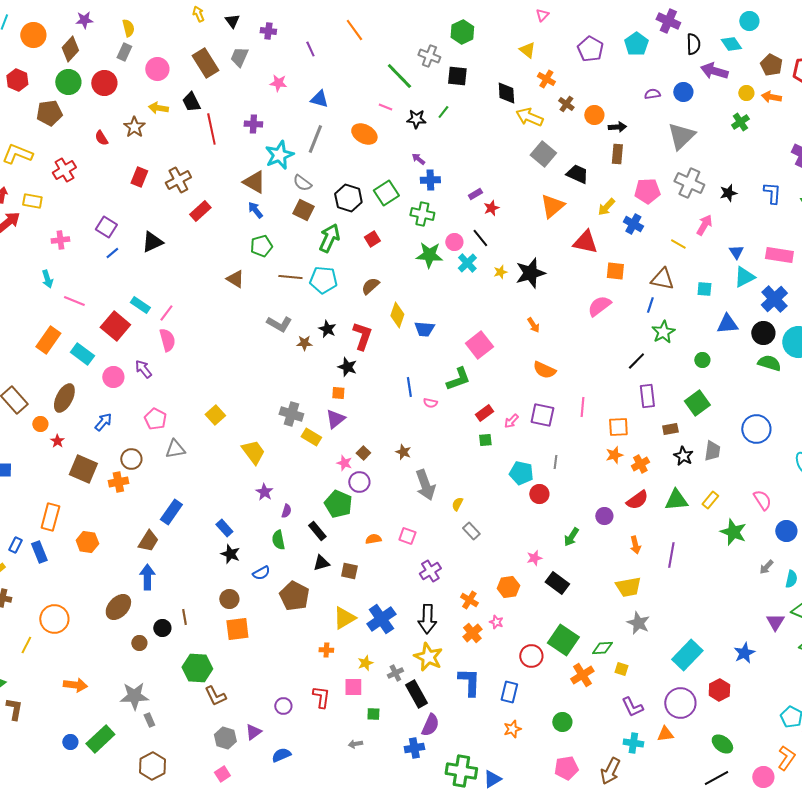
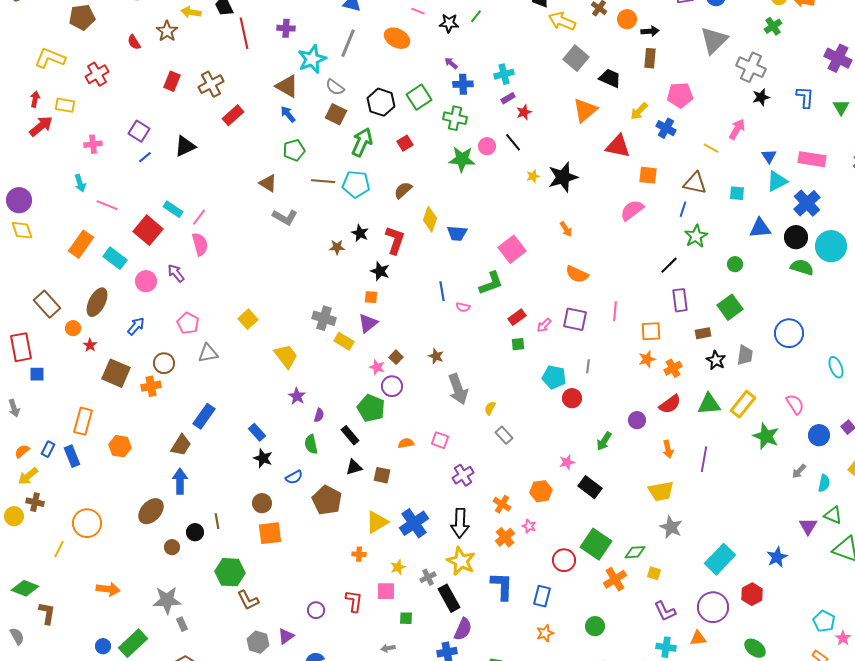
gray cross: (689, 183) -> (751, 67), moved
cyan cross: (467, 263) -> (504, 74), moved, turned 30
gray L-shape: (279, 324) -> (285, 217), moved
yellow rectangle: (710, 500) -> (743, 404), size x1.5

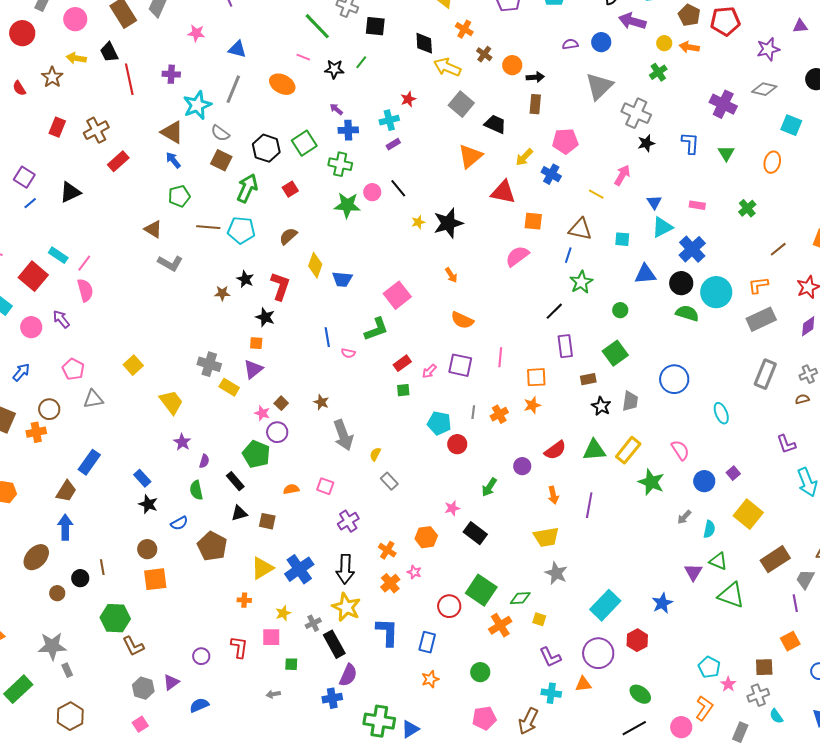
red star: (524, 112) -> (408, 99), moved
pink rectangle: (812, 159) -> (697, 205), size x0.6
orange cross: (673, 368) -> (499, 414), moved

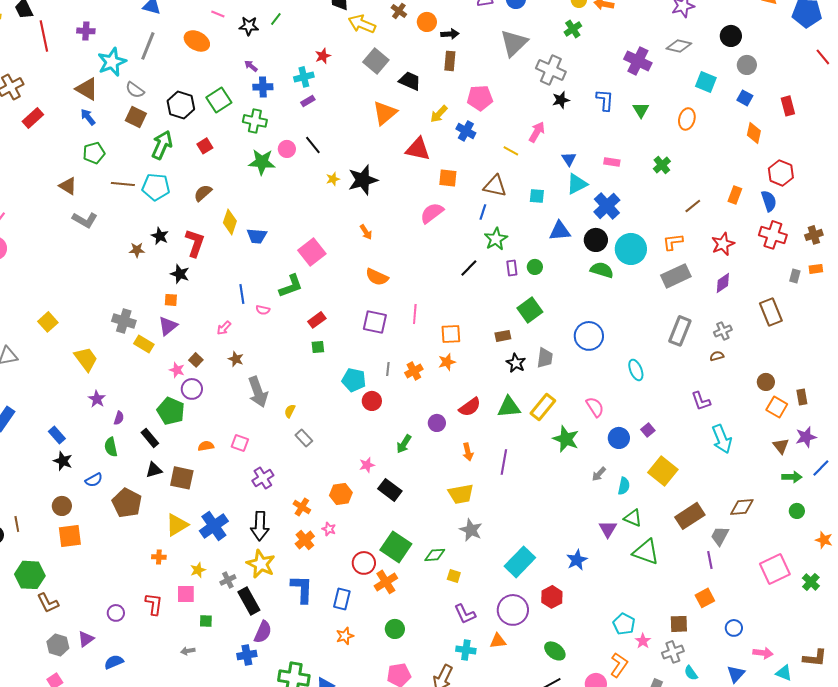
purple rectangle: (565, 346) -> (512, 268), moved, size x0.7
pink arrow: (429, 371) -> (224, 328), moved
brown square: (267, 521) -> (182, 478), size x1.4
orange cross: (500, 625) -> (386, 582), moved

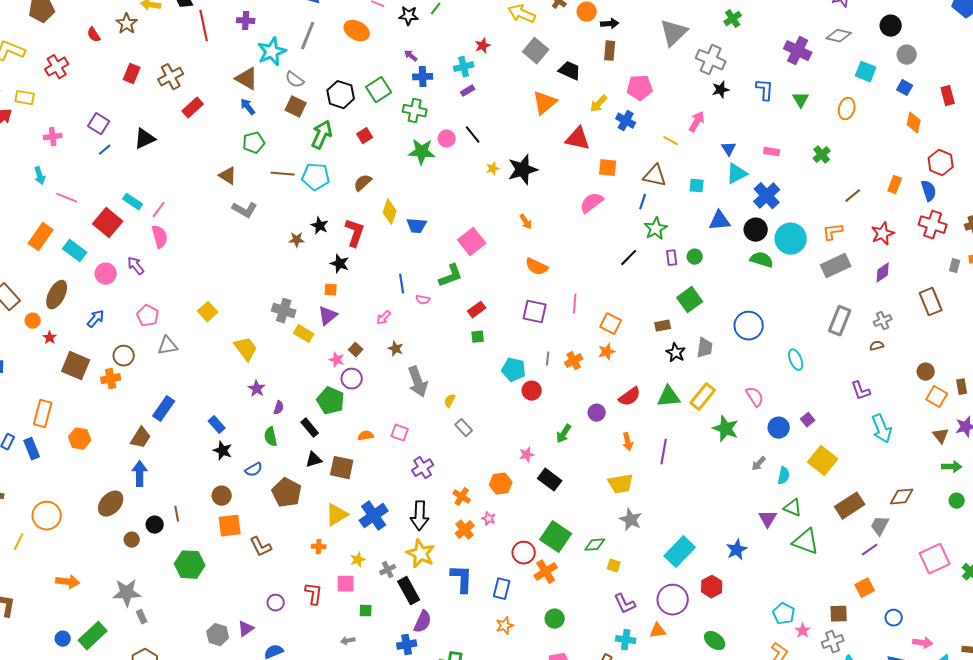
orange square: (451, 334) -> (611, 324), turned 30
purple line: (710, 560) -> (870, 550), turned 66
brown L-shape: (48, 603) -> (261, 547), moved

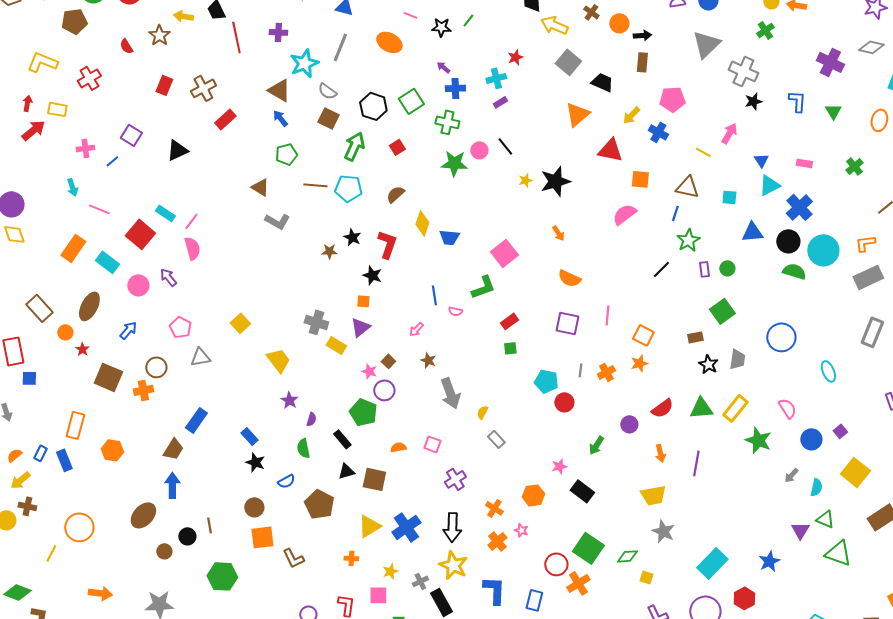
blue line: (105, 150) -> (112, 161), moved

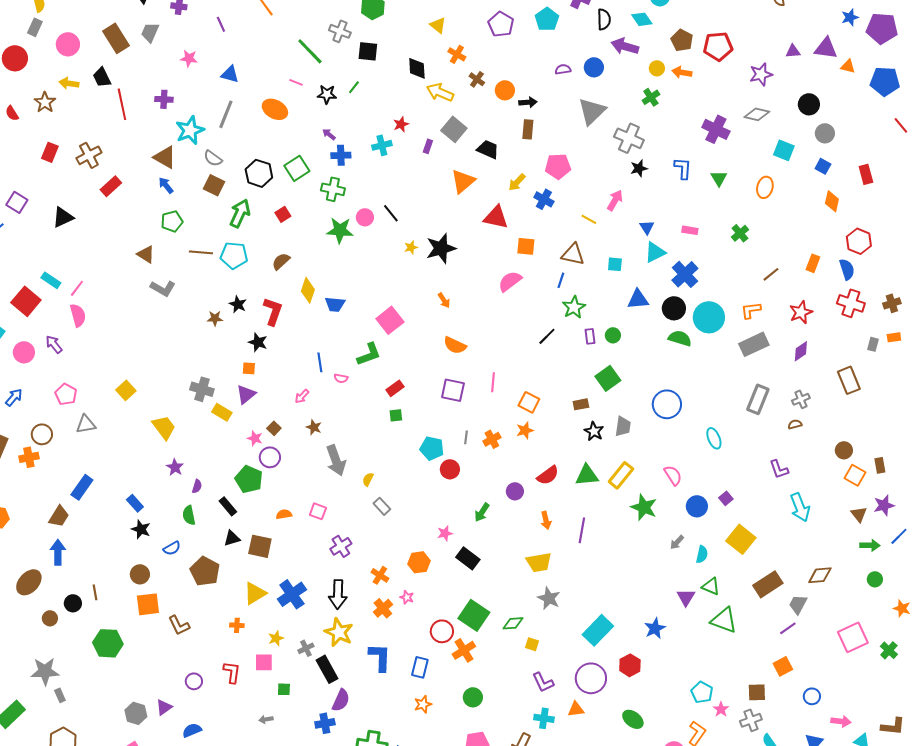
purple rectangle: (500, 102) -> (428, 146), moved, turned -40

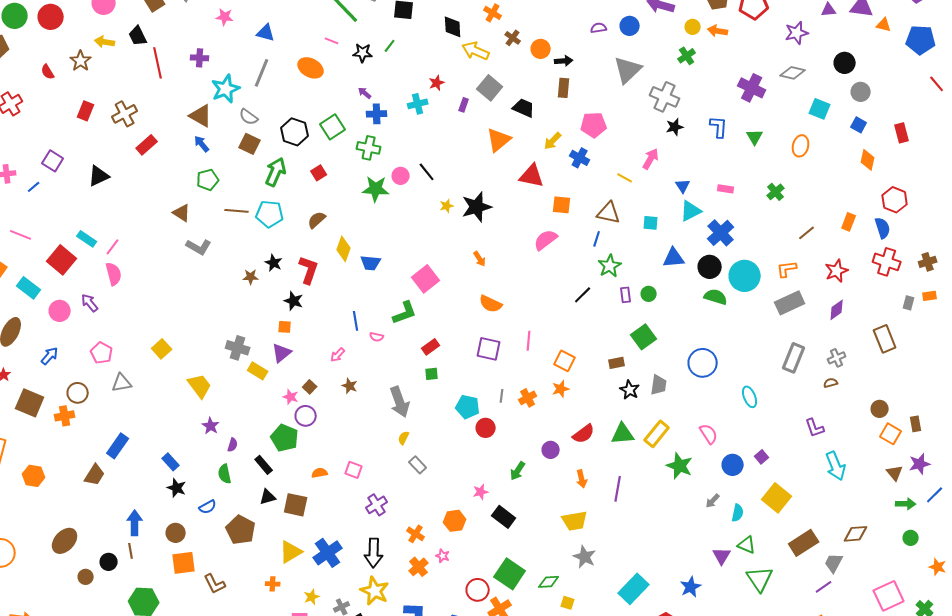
gray arrow: (336, 460) -> (400, 402), moved
blue arrow: (58, 552) -> (135, 523), moved
green triangle: (724, 620) -> (760, 579), turned 36

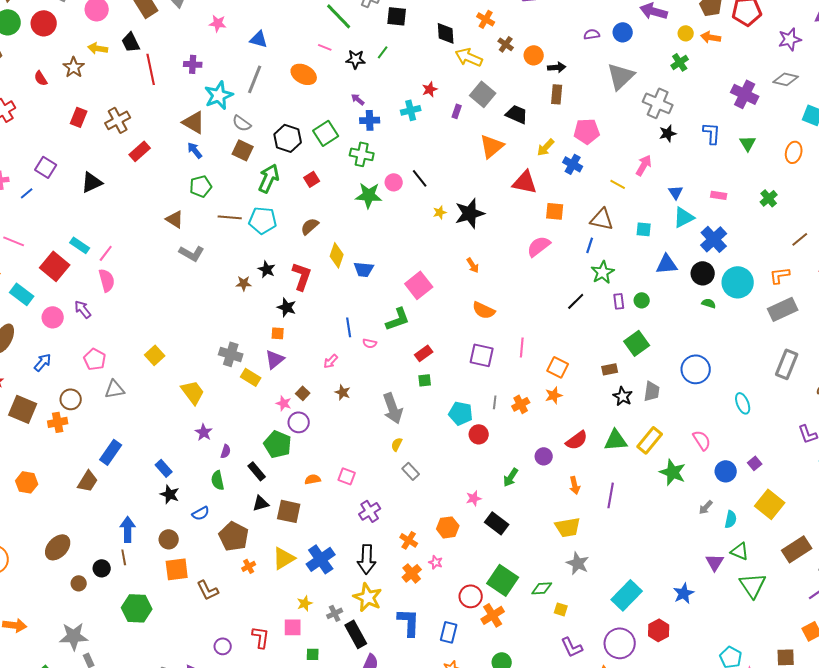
green semicircle: (716, 297) -> (709, 303), size x0.6
orange cross: (273, 584) -> (249, 566), moved, turned -32

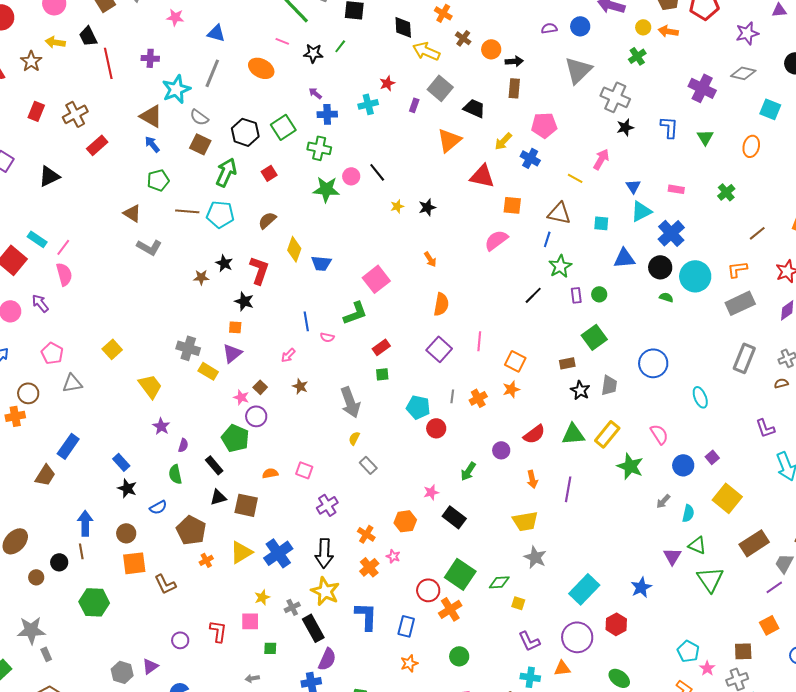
black star: (470, 213) -> (427, 207), size x0.6
orange semicircle: (484, 310) -> (441, 304), turned -105
purple square: (482, 355) -> (439, 349), turned 30

